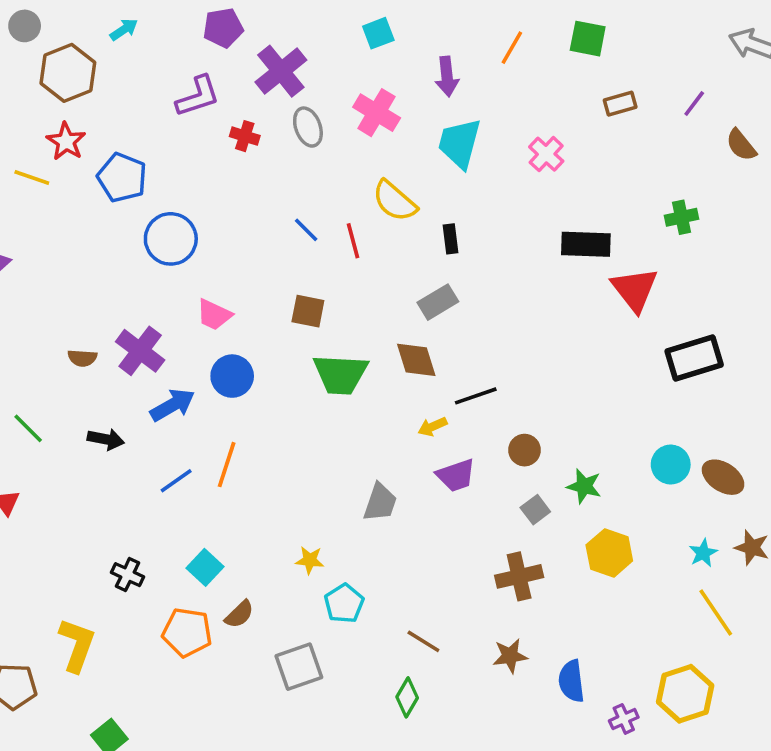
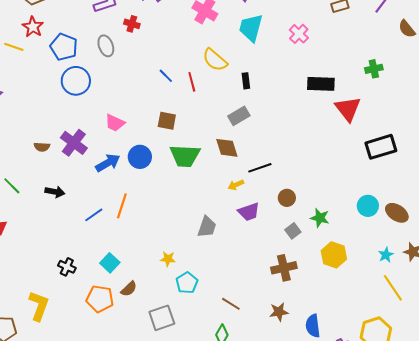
gray ellipse: (308, 127) -> (106, 46), moved
blue circle: (171, 239) -> (76, 81), moved
blue circle: (232, 376) -> (140, 157), moved
blue arrow: (173, 405) -> (108, 163), moved

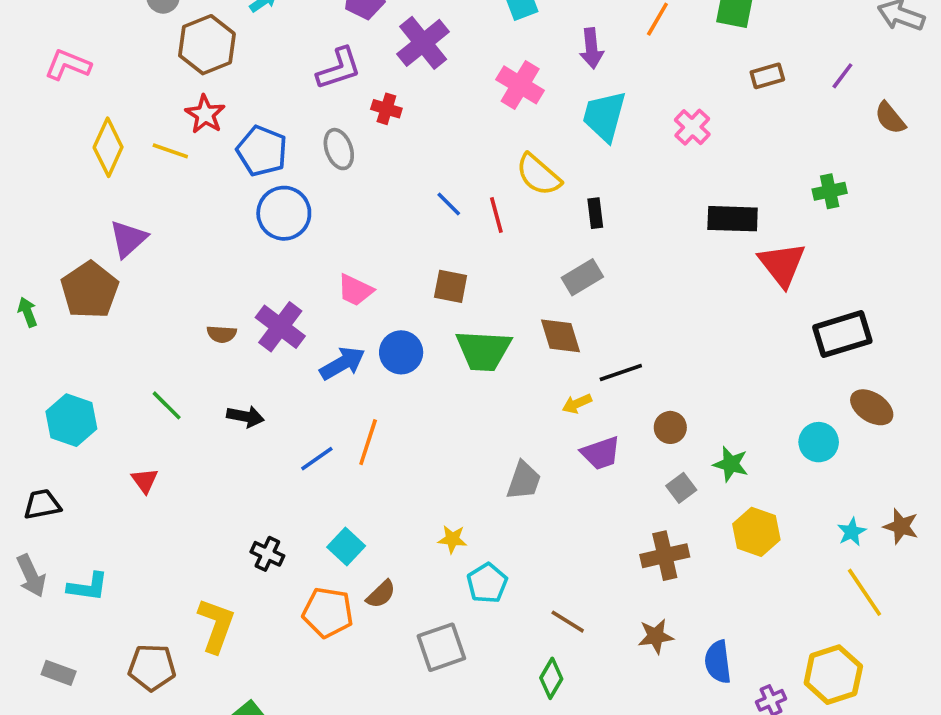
brown ellipse: (397, 213) -> (872, 407), moved

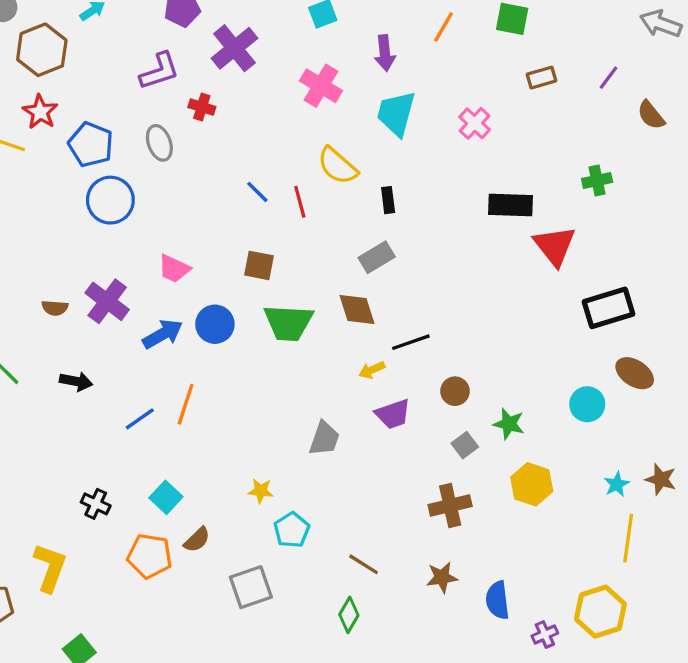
yellow line: (864, 592) -> (628, 538), turned 42

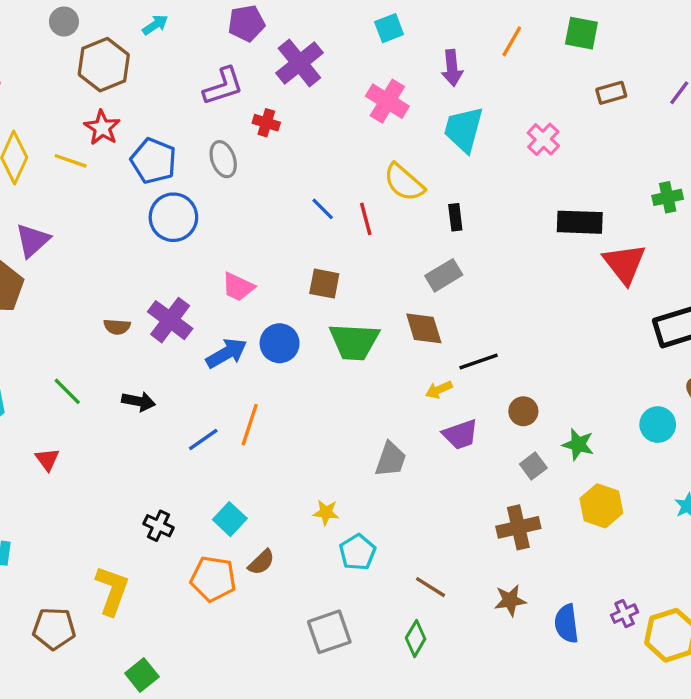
gray square: (251, 587) -> (329, 632), moved
purple cross: (545, 635) -> (625, 614), moved

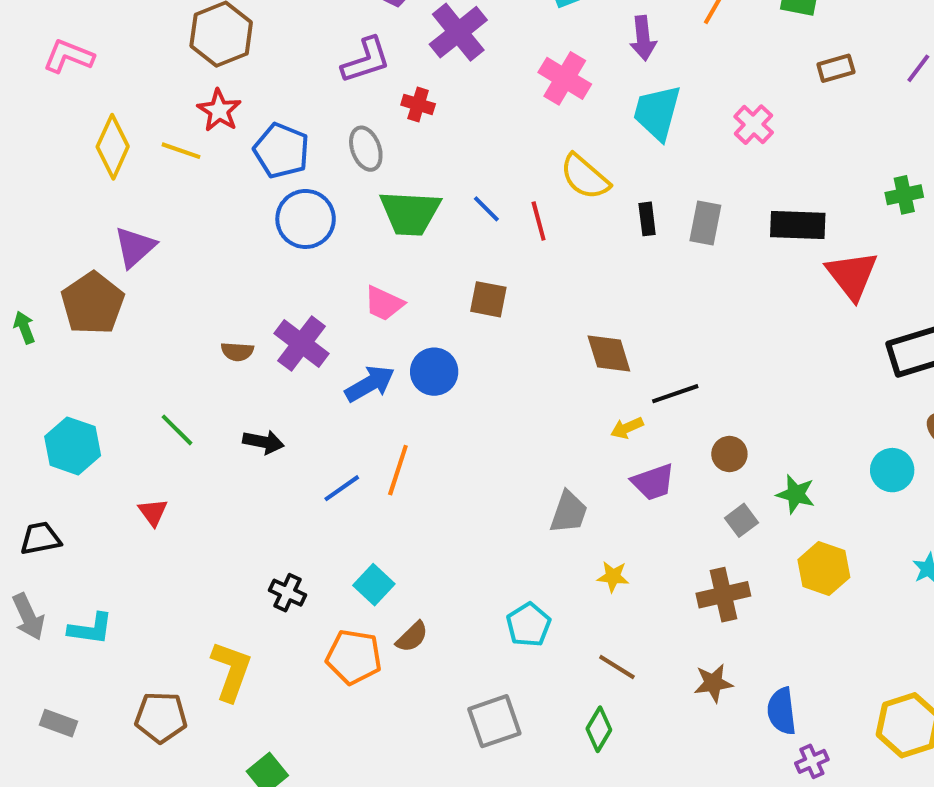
gray rectangle: (444, 275) -> (705, 223), moved, turned -48
green trapezoid: (354, 342) -> (410, 213), moved
yellow star: (326, 512) -> (613, 577), moved
purple cross: (625, 614) -> (812, 761), moved

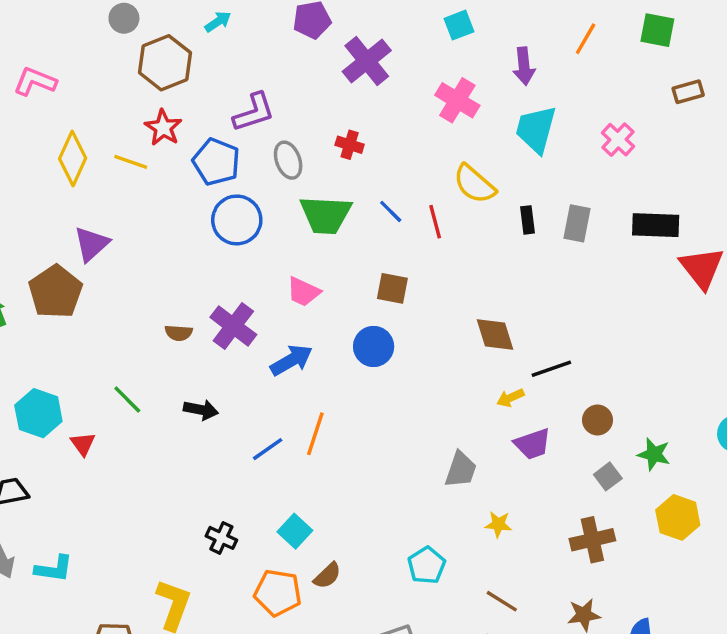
purple L-shape: (366, 60) -> (254, 112), moved
red cross: (418, 104) -> (350, 145), moved
blue circle: (434, 372) -> (374, 346), moved
red triangle: (153, 512) -> (83, 444), moved

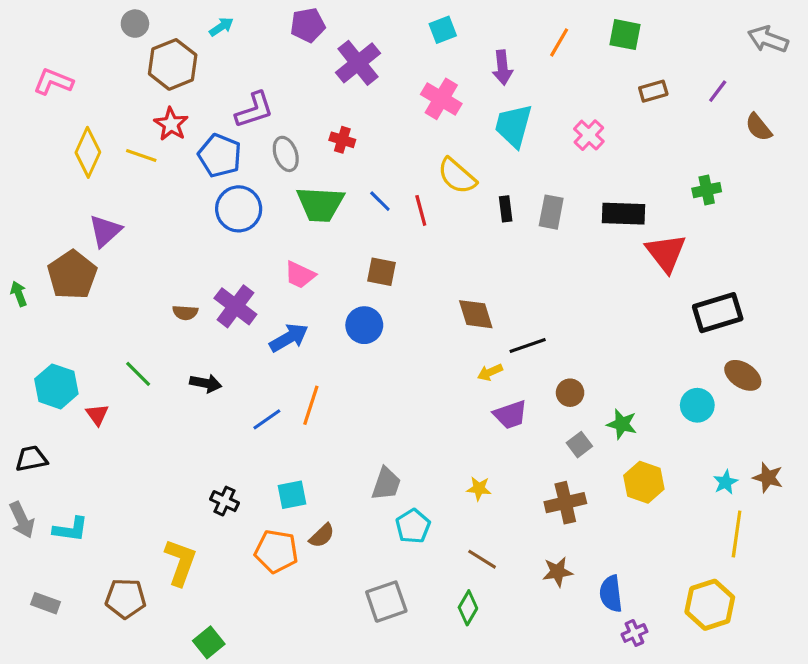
gray trapezoid: (461, 470) -> (386, 484), moved
cyan square: (295, 531) -> (292, 495), turned 36

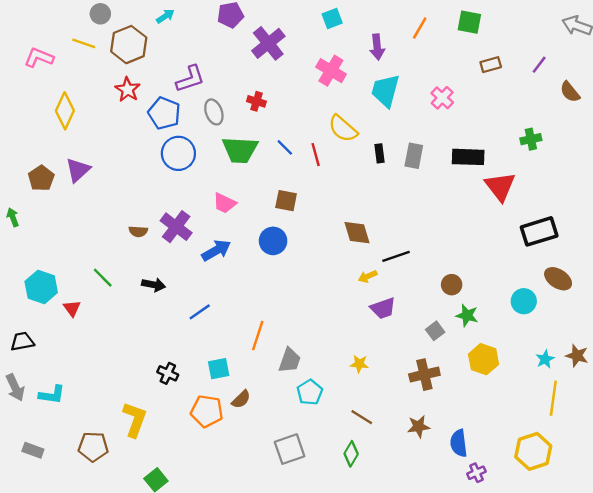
yellow line: (141, 156) -> (84, 43), moved
brown pentagon: (72, 275) -> (41, 178), moved, size x0.7
brown circle: (570, 393) -> (452, 285), moved
orange line: (311, 405) -> (258, 336), moved

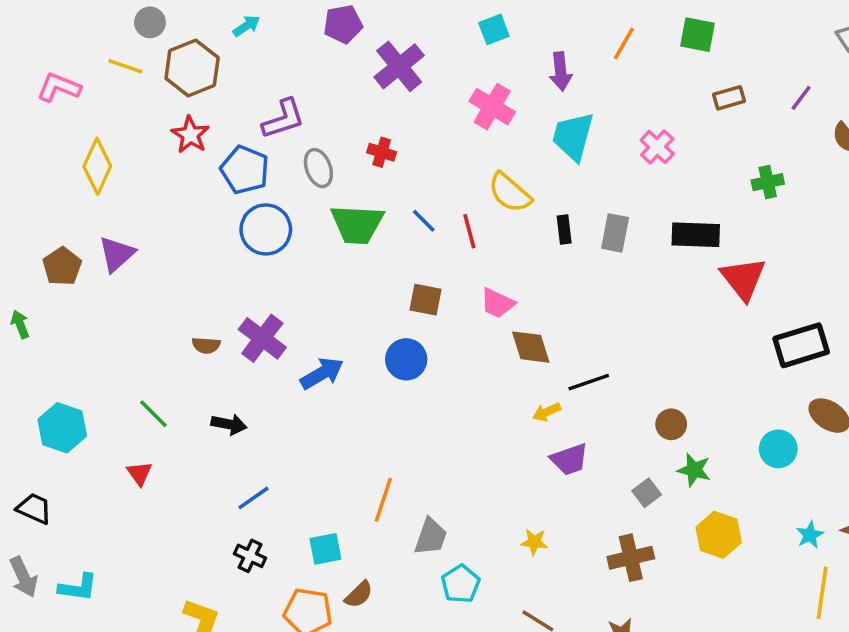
green cross: (531, 139) -> (768, 182), moved
pink trapezoid: (225, 203) -> (497, 303), moved
red triangle: (72, 308) -> (139, 473), moved
blue line: (200, 312) -> (254, 498), moved
black trapezoid: (22, 341) -> (34, 509), turned 35

